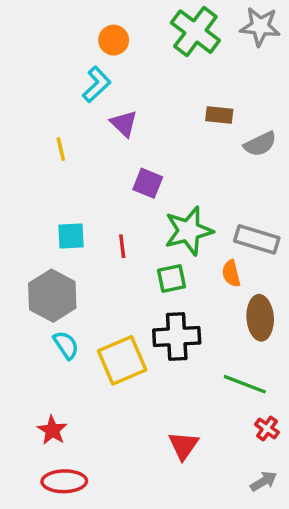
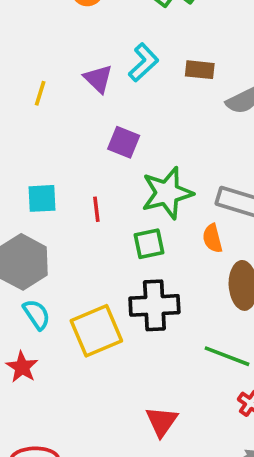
cyan L-shape: (97, 84) -> (144, 62), moved
yellow line: (61, 149) -> (40, 93), moved, turned 30
red star: (52, 430) -> (22, 367), moved

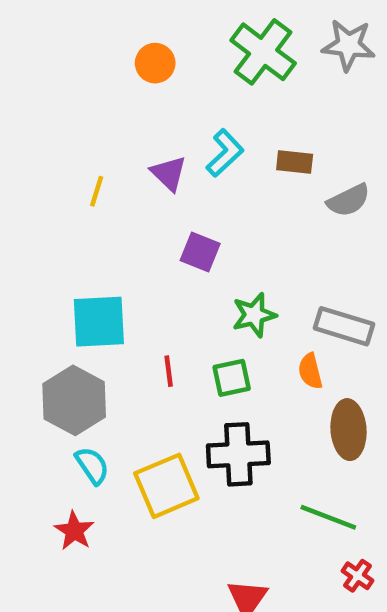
green star: (167, 193) -> (254, 315), size x0.7
cyan square: (42, 198) -> (99, 322), size x1.5
red line: (96, 209) -> (169, 371), moved

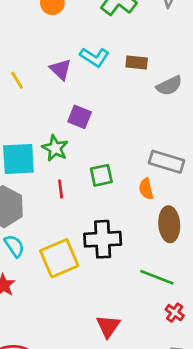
cyan L-shape: (225, 153) -> (94, 57), turned 76
yellow line: (97, 191) -> (17, 80), turned -48
green star: (254, 315) -> (55, 148), moved, turned -30
green square: (232, 378) -> (101, 175), moved

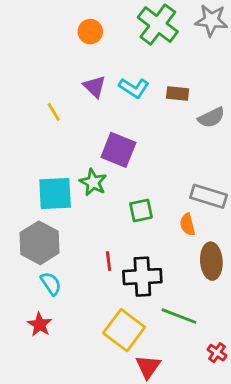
purple triangle: (61, 69) -> (94, 87), moved
purple square: (80, 117) -> (118, 150), size x1.4
red line: (61, 189) -> (109, 261), moved
yellow square: (59, 258) -> (124, 330), moved, turned -30
green line: (157, 277) -> (179, 316), moved

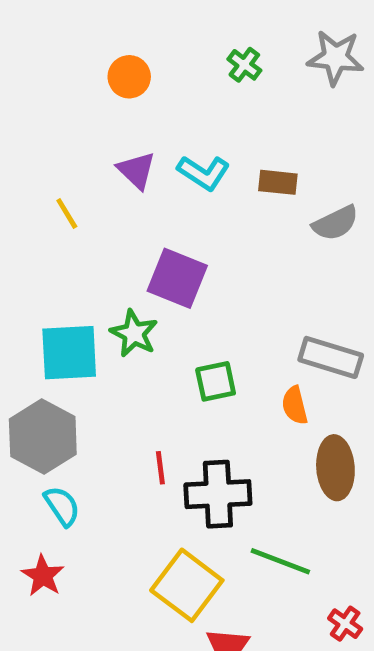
green cross: (158, 25) -> (244, 65), size x0.5

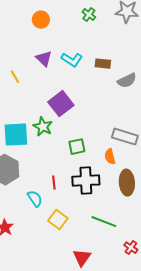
purple square: (177, 278) -> (61, 104), turned 30
black cross: (218, 494) -> (86, 181), moved
cyan semicircle: (62, 506) -> (35, 199), moved
yellow square: (187, 585) -> (58, 220), moved, size x0.7

